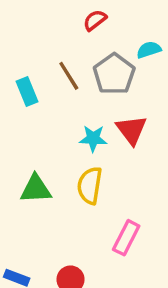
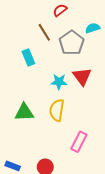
brown line: (69, 76) -> (44, 32), moved
cyan rectangle: (27, 92) -> (28, 58), moved

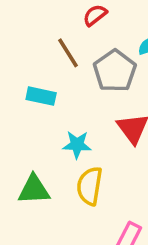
cyan rectangle: (28, 58) -> (41, 96), turned -56
cyan star: (59, 82) -> (77, 145), moved

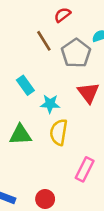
cyan rectangle: (41, 96) -> (25, 85), moved, turned 42

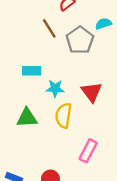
cyan rectangle: (25, 85) -> (32, 71), turned -54
red triangle: (88, 93) -> (92, 92), moved

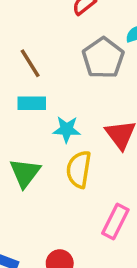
brown line: (49, 28) -> (30, 63), moved
green triangle: (27, 118) -> (25, 173), turned -50

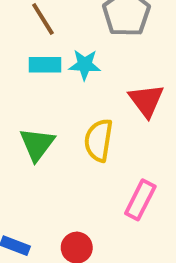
cyan star: (67, 129) -> (85, 65), moved

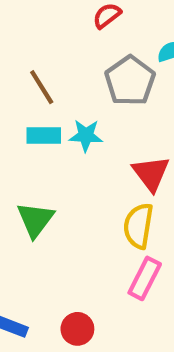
yellow semicircle: (99, 140) -> (138, 226), moved

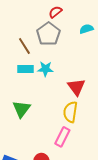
gray pentagon: (130, 81) -> (48, 34), moved
pink rectangle: (145, 278) -> (62, 137), moved

